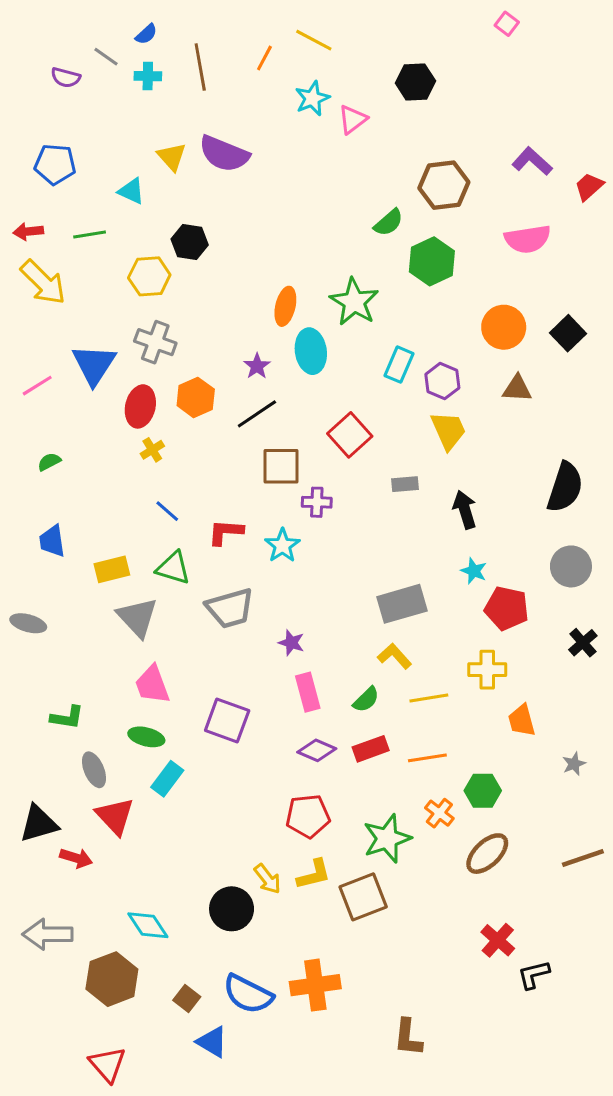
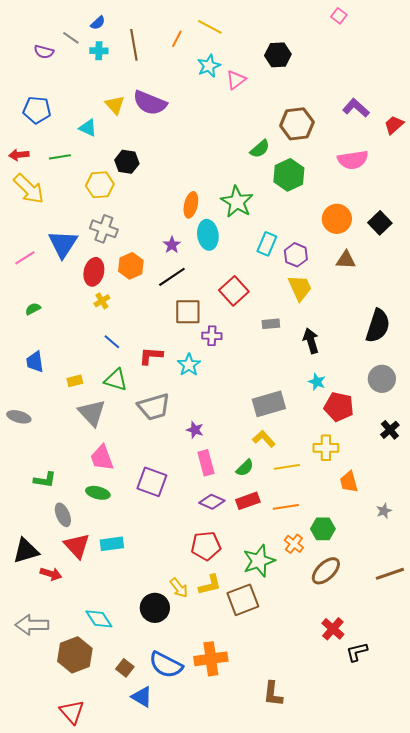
yellow rectangle: (112, 569) -> (75, 381), size x0.7
cyan rectangle: (167, 779) -> (112, 544), moved, turned 45

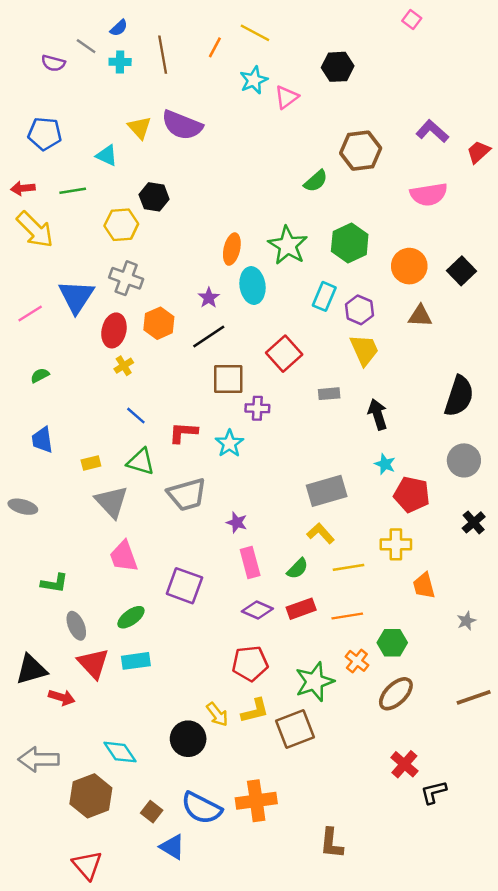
green hexagon: (289, 175) -> (350, 243), moved
green ellipse: (98, 493) -> (131, 617), moved, turned -50

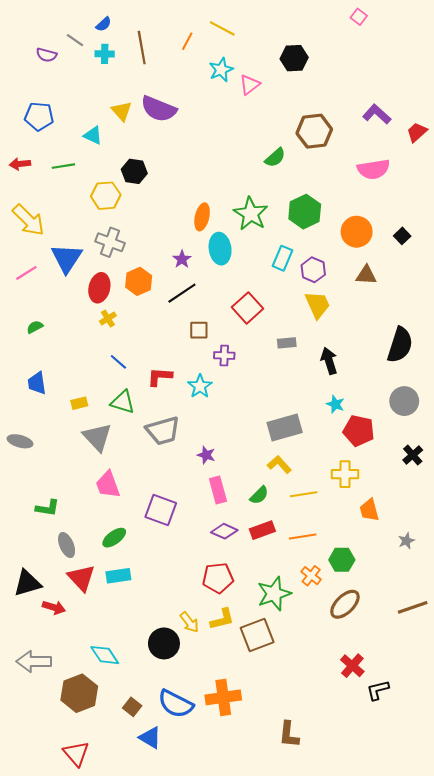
yellow arrow: (35, 230) -> (28, 220), moved
black square: (461, 271) -> (402, 236), size x0.7
brown square: (228, 379) -> (199, 330), size x0.7

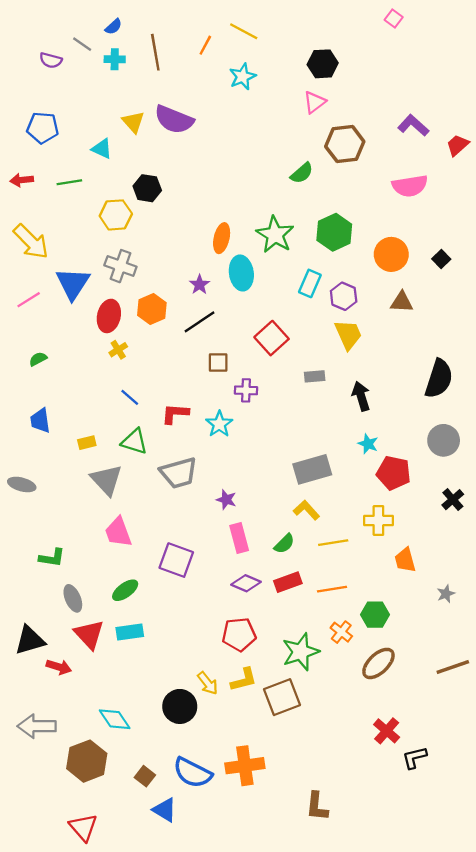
pink triangle: (250, 85) -> (315, 102), moved

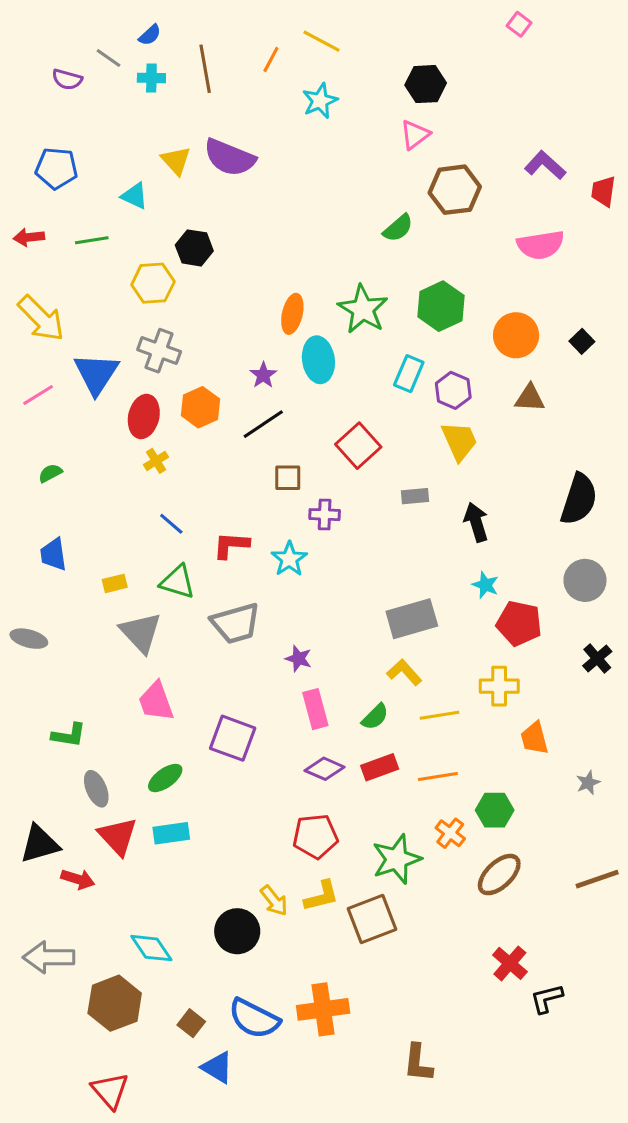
red trapezoid: (457, 145) -> (603, 191), turned -40

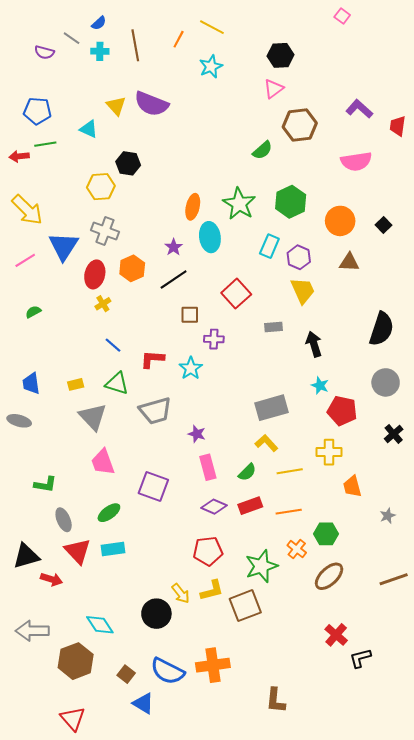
green line: (92, 240) -> (45, 144), moved
blue trapezoid: (53, 554) -> (31, 383), moved

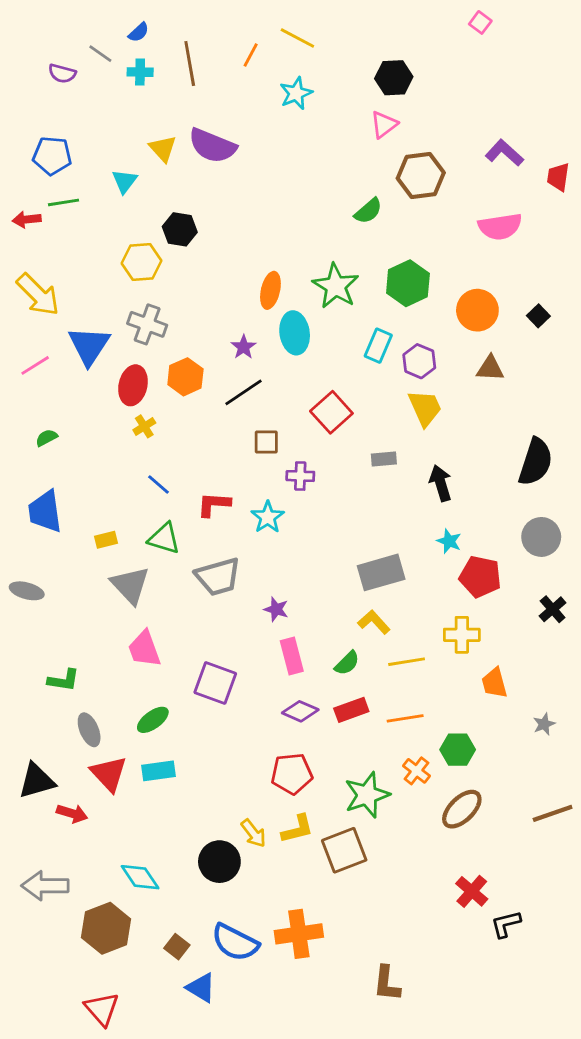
cyan triangle: (89, 129) -> (124, 181), turned 42
blue trapezoid: (31, 383) -> (45, 511), moved, size x1.4

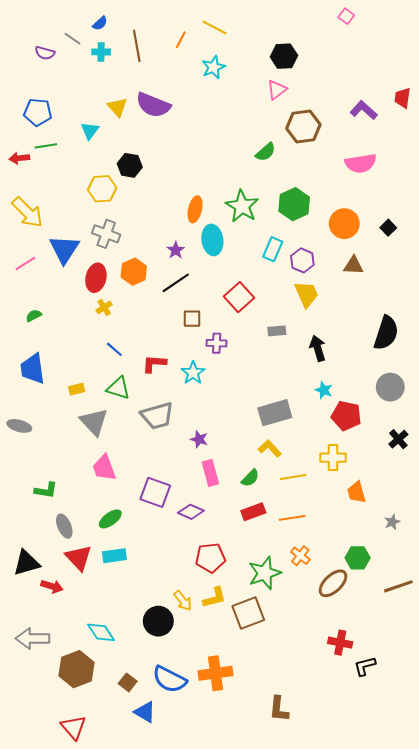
red trapezoid: (558, 177) -> (403, 98), moved
purple diamond: (300, 711) -> (191, 512), moved
green hexagon: (458, 750) -> (358, 558), moved
red cross: (472, 891) -> (340, 643), turned -30

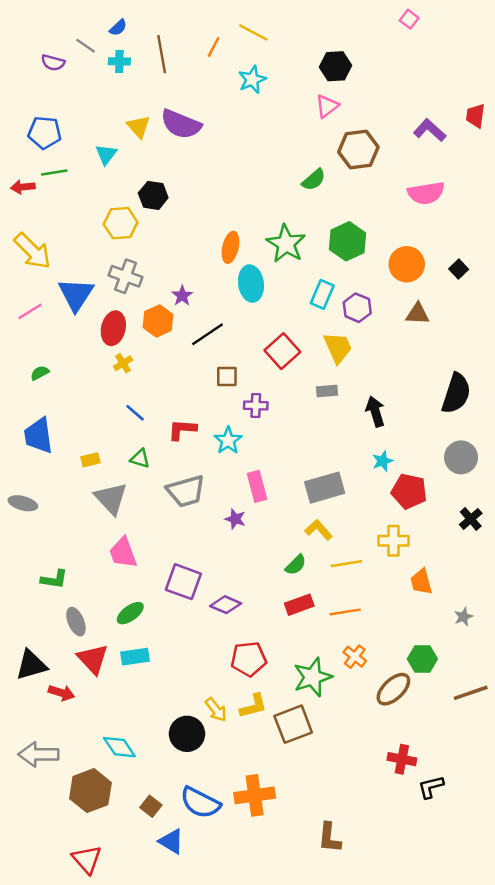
purple star: (176, 250) -> (182, 296), moved
yellow trapezoid: (306, 294) -> (338, 348), moved
green triangle: (118, 388) -> (140, 459), size x0.7
cyan star: (324, 390) -> (383, 461), turned 30
pink rectangle: (210, 473) -> (257, 486), moved

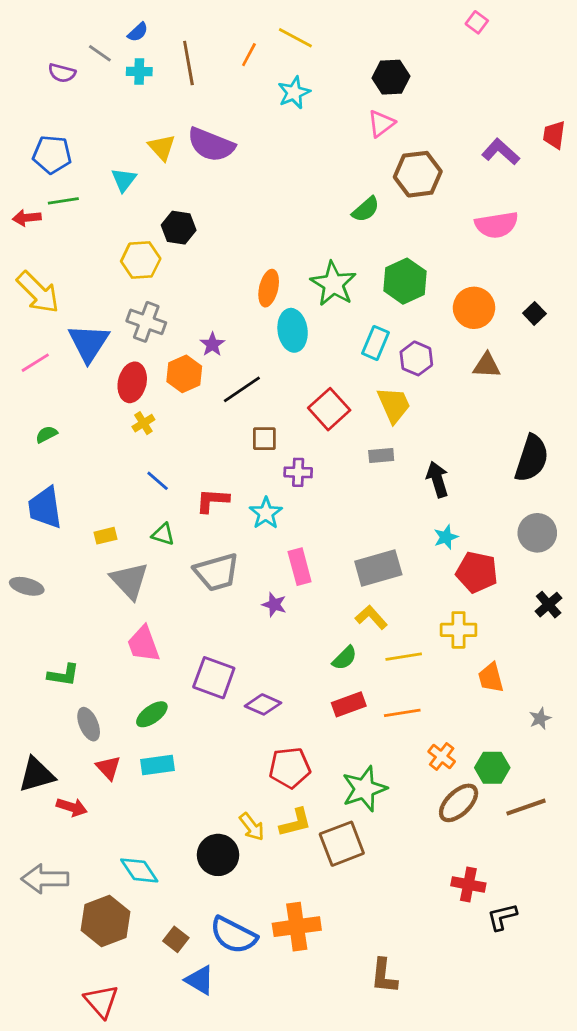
orange cross: (355, 657) -> (442, 756), moved
red triangle: (93, 659) -> (108, 768), size x0.7
brown line: (471, 693) -> (526, 807), moved

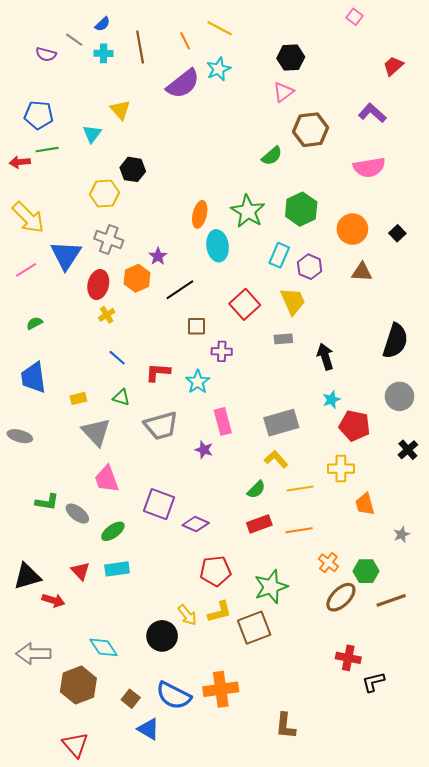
orange line: (249, 55) -> (185, 41), turned -54
red trapezoid: (554, 135) -> (393, 66), moved, turned 40
purple semicircle: (211, 145) -> (183, 84), moved, turned -60
gray ellipse: (89, 724) -> (77, 514), moved, turned -30

